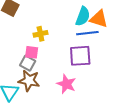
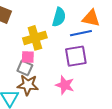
cyan semicircle: (83, 16) -> (59, 17), moved
yellow cross: (40, 34) -> (35, 38), size x1.6

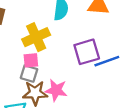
blue line: (81, 33) -> (107, 61), moved
pink star: (65, 85) -> (56, 90), moved

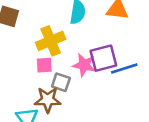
gray square: (29, 74) -> (61, 82), moved
pink star: (56, 90) -> (84, 65), moved

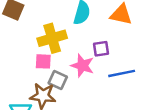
purple square: (103, 58) -> (101, 49), moved, size x0.6

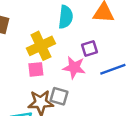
gray square: (58, 80) -> (59, 96), moved

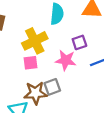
gray square: (59, 96) -> (52, 87), turned -35

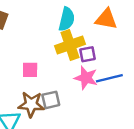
yellow cross: (35, 41) -> (70, 45), moved
pink star: (66, 60) -> (86, 78), moved

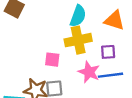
purple square: (88, 54) -> (108, 52), moved
pink square: (30, 70) -> (52, 60), moved

